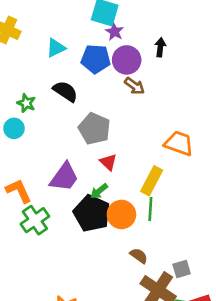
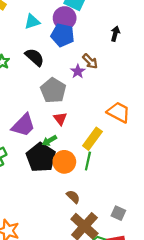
purple star: (115, 32) -> (78, 71), moved
purple circle: (127, 60) -> (65, 18), moved
gray square: (182, 269) -> (118, 213), moved, turned 32

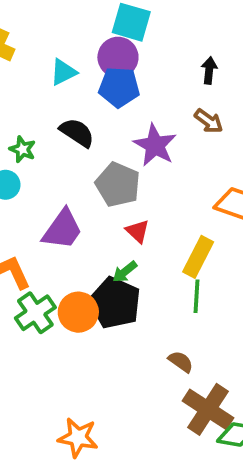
brown arrow: (90, 61) -> (209, 121), moved
purple star: (78, 71) -> (155, 145), size x1.6
purple trapezoid: (23, 125) -> (62, 229), moved
orange circle: (64, 162) -> (78, 312), moved

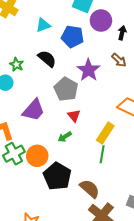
purple circle: (118, 57) -> (101, 21), moved
black pentagon: (115, 303) -> (57, 176), moved
brown semicircle: (181, 362) -> (90, 189), size x1.5

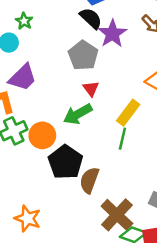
black semicircle: (47, 59) -> (91, 18), moved
purple trapezoid: (33, 110) -> (23, 77), moved
green arrow: (65, 137) -> (78, 114), size x1.6
brown semicircle: (90, 189) -> (89, 180), moved, turned -115

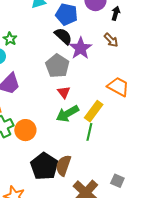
green arrow: (78, 114) -> (67, 114), moved
black pentagon: (65, 162) -> (44, 166), moved

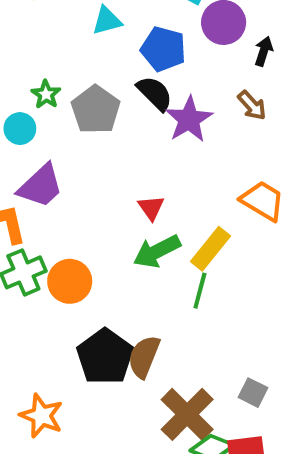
gray pentagon: (57, 66) -> (96, 110), moved

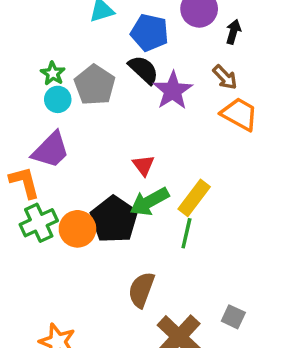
cyan circle: (20, 129) -> (58, 99), moved
orange trapezoid: (263, 201) -> (239, 114), moved
black pentagon: (105, 357) -> (114, 220), moved

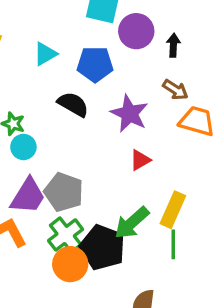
black semicircle: (144, 70) -> (73, 104), moved
gray pentagon: (95, 85) -> (64, 192), moved
red triangle: (143, 165) -> (140, 160), moved, turned 50
green cross: (39, 223) -> (66, 235), moved

